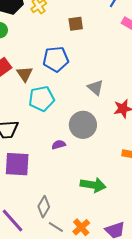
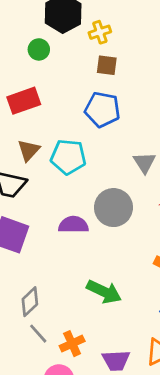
brown square: (76, 24) -> (107, 65), moved
brown triangle: (25, 74) -> (29, 150), moved
purple semicircle: (59, 145) -> (73, 225), size x1.5

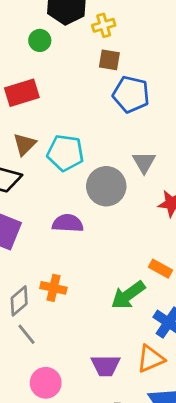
blue pentagon: (102, 110) -> (131, 94), moved
gray circle: (113, 208) -> (106, 186), moved
green arrow: (104, 292) -> (128, 295), moved, turned 116
orange cross: (72, 344) -> (53, 288), moved, turned 35

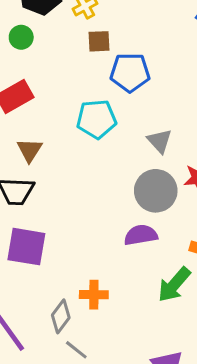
cyan pentagon: (65, 153) -> (96, 119), moved
gray circle: (106, 186) -> (156, 191), moved
purple semicircle: (68, 223) -> (141, 235), moved

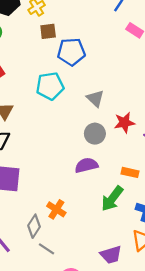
gray circle: (156, 191) -> (95, 134), size x0.7
orange cross: (94, 295) -> (56, 209), turned 36

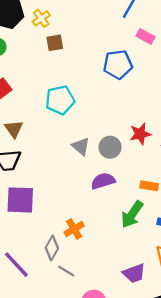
blue pentagon: (71, 52) -> (118, 64), moved
gray triangle: (95, 98) -> (81, 146), moved
orange cross: (56, 209) -> (74, 229), turned 30

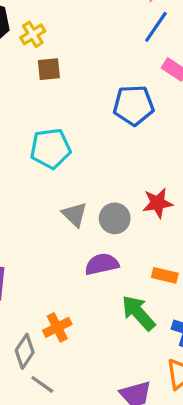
green arrow: (132, 214) -> (138, 313), turned 100

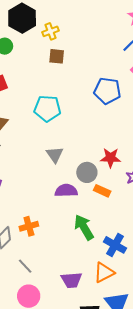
gray circle: (115, 218) -> (87, 172), moved
orange rectangle: (165, 275) -> (102, 191), moved
gray line: (42, 384) -> (25, 266), moved

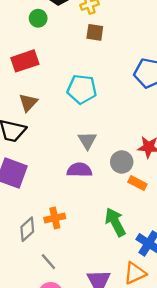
purple semicircle: (66, 191) -> (79, 170), moved

